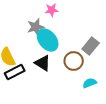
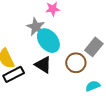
gray star: (36, 27) -> (36, 27), turned -30

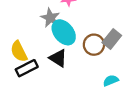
brown circle: (76, 63) -> (94, 45), moved

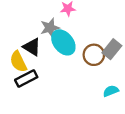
gray star: (50, 18) -> (50, 28), turned 30
black triangle: (58, 58) -> (32, 47), moved

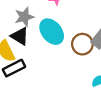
gray star: (50, 28) -> (24, 17), moved

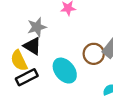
cyan ellipse: (52, 32) -> (65, 71), moved

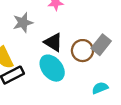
black triangle: (32, 46) -> (53, 42), moved

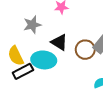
cyan ellipse: (52, 68) -> (44, 60), moved, turned -45

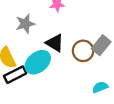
cyan ellipse: (44, 60) -> (38, 62), turned -45

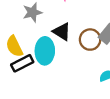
cyan ellipse: (38, 62) -> (45, 51), turned -50

